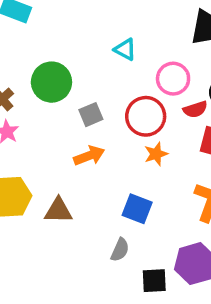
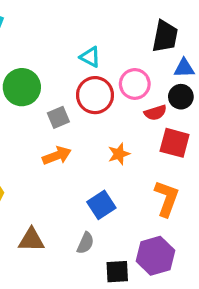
red circle: (146, 116) -> (95, 95), moved
blue square: (137, 209) -> (101, 205), turned 36
brown triangle: (58, 210) -> (31, 240), moved

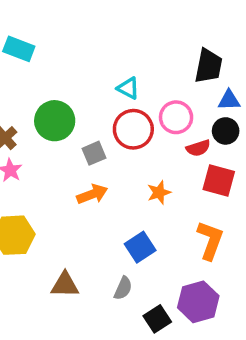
black square: (117, 272) -> (157, 319), turned -30

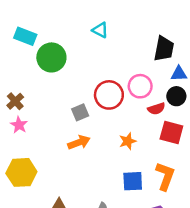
cyan triangle: (128, 88) -> (100, 30), moved
green circle: (55, 121) -> (51, 57), moved
blue square: (140, 247) -> (133, 181), moved, turned 30

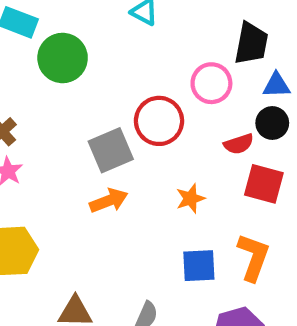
pink circle: (140, 86) -> (211, 83), moved
gray square: (80, 112) -> (111, 150), size x1.5

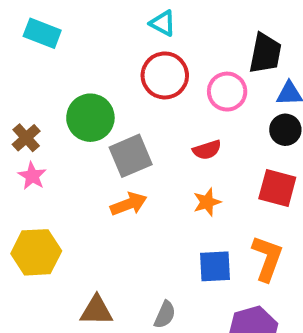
green circle: (63, 58) -> (90, 118), moved
red circle: (159, 121) -> (165, 75), moved
red semicircle: (239, 144) -> (207, 150), moved

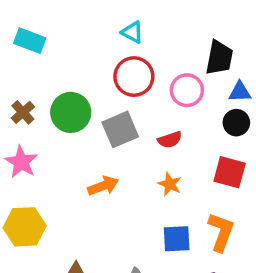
brown cross: (26, 138) -> (23, 112), moved
gray square: (131, 156) -> (120, 129), moved
pink star: (32, 176) -> (21, 162), size x1.4
orange star: (207, 202) -> (170, 184), turned -30

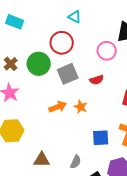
red circle: (134, 77) -> (62, 43), moved
orange star: (170, 184) -> (81, 107), moved

